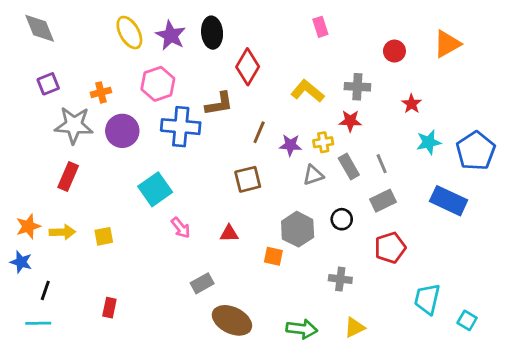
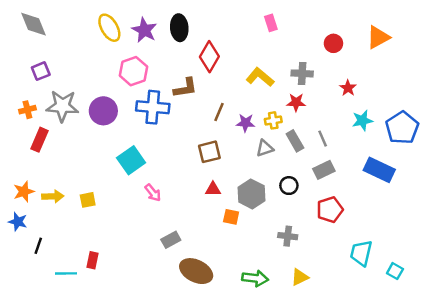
orange cross: (101, 92) -> (27, 110), moved
red rectangle: (68, 176) -> (39, 140), moved
red triangle: (229, 233) -> (213, 189), moved
cyan line: (38, 323) -> (66, 273), moved

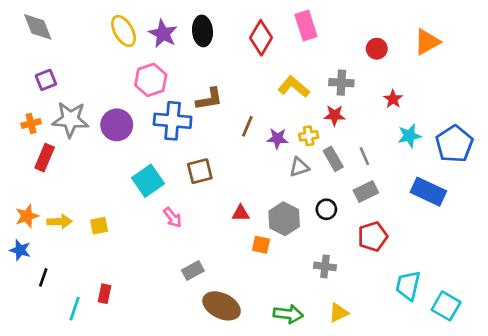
pink rectangle: (271, 23) -> (306, 26), size x1.5
red diamond: (209, 57) -> (261, 38), moved
brown square: (209, 152) -> (200, 171), moved
cyan square: (395, 271) -> (446, 306), size x1.5
cyan line: (66, 273) -> (75, 309), turned -70

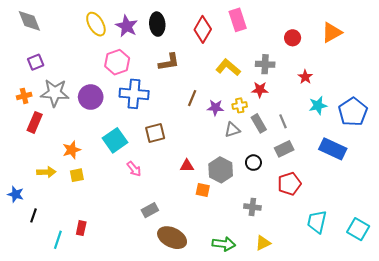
brown L-shape: (209, 99) -> (169, 62), moved
orange star: (27, 216) -> (72, 150), moved
cyan square: (446, 306) -> (358, 229), moved

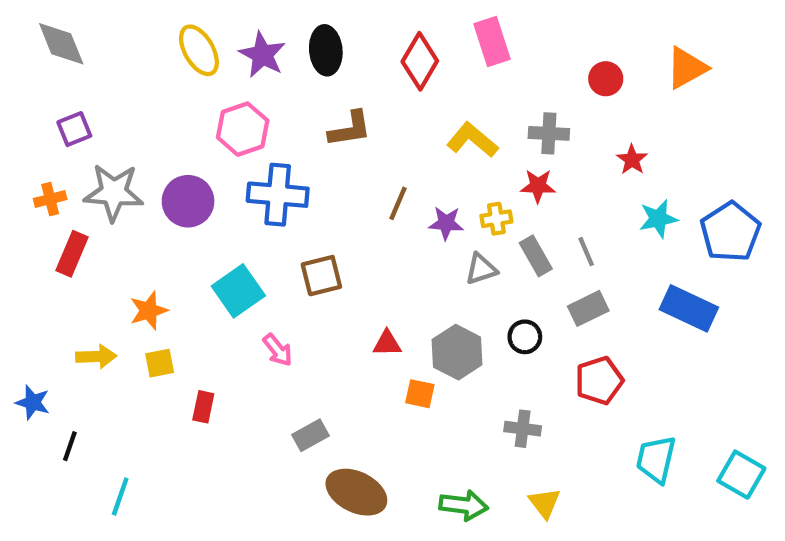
red rectangle: (81, 228) -> (203, 407), moved
yellow triangle: (263, 243) -> (545, 503), turned -42

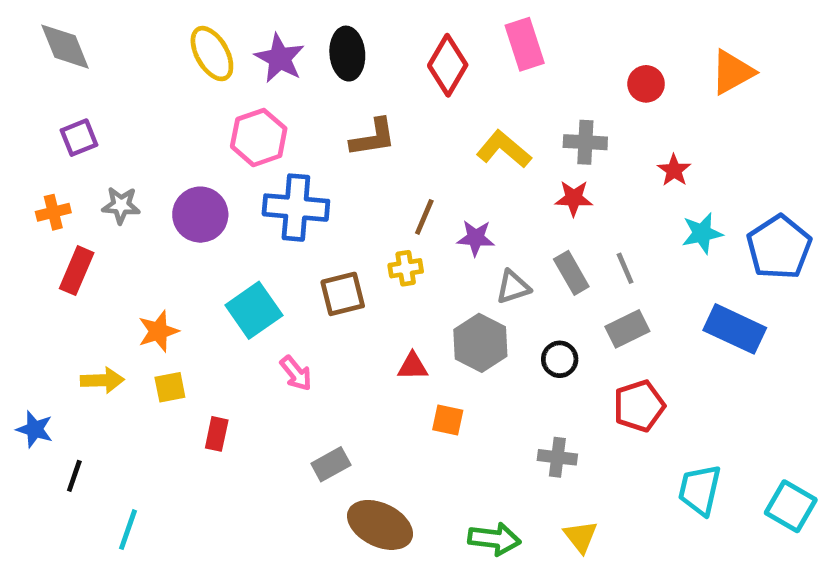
gray star: (114, 192) -> (121, 205), size x0.6
yellow cross: (496, 219) -> (406, 268), moved
gray hexagon: (457, 352) -> (480, 343), moved

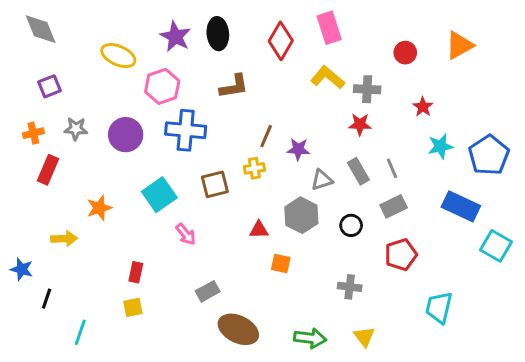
yellow ellipse: (212, 54) -> (118, 56), moved, turned -36
yellow L-shape: (504, 149) -> (328, 78), moved
yellow square: (170, 387) -> (133, 307), moved
cyan square: (791, 506) -> (496, 246), moved

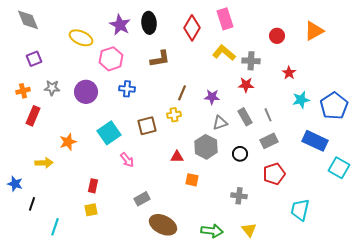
blue cross: (186, 130) -> (127, 89), size x0.6
purple star: (298, 149) -> (212, 97), moved

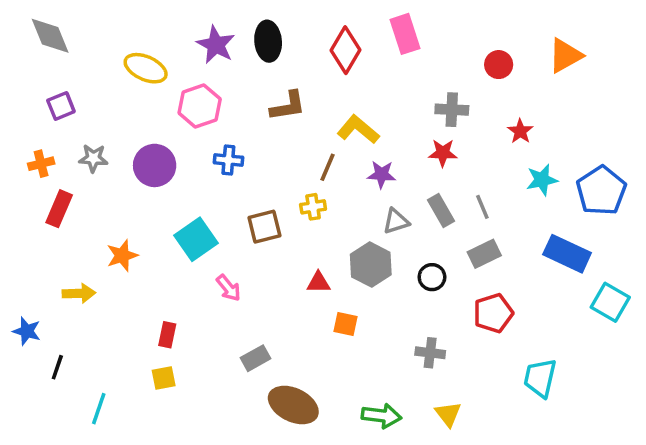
yellow L-shape: (224, 53) -> (358, 129), moved

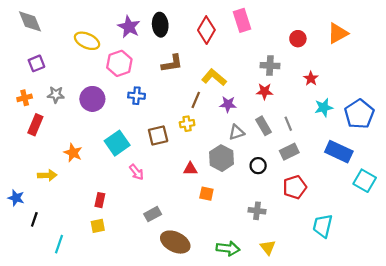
orange star: (122, 255) -> (73, 153), turned -30

